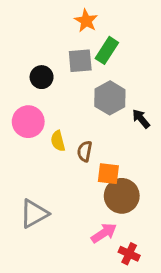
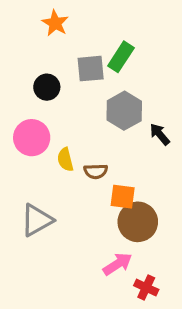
orange star: (86, 21) -> (55, 23), moved
brown semicircle: (85, 151) -> (96, 171), turned -102
gray triangle: (34, 214) -> (37, 220), moved

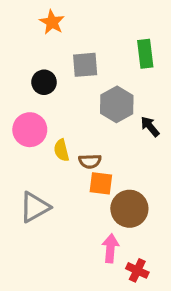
green rectangle: (121, 57) -> (145, 54), moved, turned -40
orange square: (123, 197) -> (101, 183), moved
pink arrow: (118, 264) -> (110, 248), turned -52

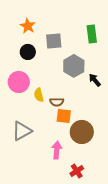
orange star: (52, 22) -> (28, 26), moved
pink arrow: (110, 248) -> (57, 150), moved
red cross: (137, 270) -> (77, 171), moved, turned 32

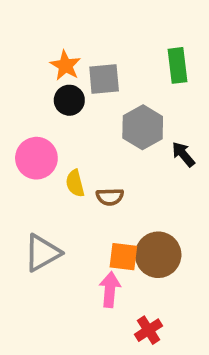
orange star: (28, 26) -> (65, 65), moved
black circle: (28, 52) -> (69, 100), moved
orange square: (64, 116) -> (123, 257), moved

